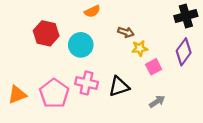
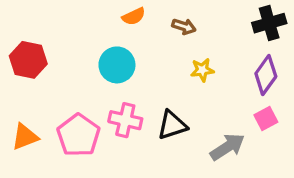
brown arrow: (126, 32) -> (184, 26), moved
red hexagon: (46, 33) -> (28, 60), moved
pink square: (154, 67) -> (266, 118), moved
gray arrow: (157, 101) -> (227, 147), size x1.5

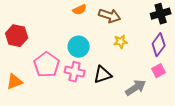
brown arrow: (184, 26) -> (110, 16), size x1.5
cyan circle: (117, 65) -> (79, 47), moved
pink pentagon: (78, 135) -> (47, 65), moved

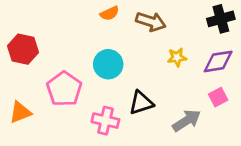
yellow star: (121, 42) -> (177, 57), moved
purple diamond: (159, 45) -> (218, 61), turned 45
pink cross: (75, 72) -> (105, 121), moved

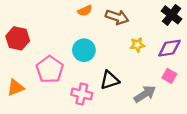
black cross: (221, 19) -> (172, 15), turned -36
pink square: (218, 97) -> (169, 76), turned -32

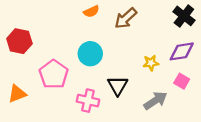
brown arrow: (117, 17) -> (126, 18), turned 120
yellow star: (137, 45) -> (151, 63), moved
black triangle: (110, 80) -> (118, 86), turned -42

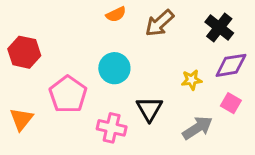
black cross: (184, 16) -> (219, 27), moved
orange triangle: (17, 94) -> (21, 119), turned -30

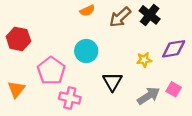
black cross: (219, 27) -> (150, 15), moved
pink square: (231, 103) -> (174, 89), moved
pink cross: (112, 128) -> (70, 98), moved

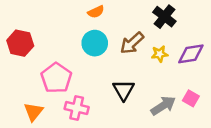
brown arrow: (120, 17) -> (132, 43), moved
cyan circle: (86, 51) -> (95, 43), moved
yellow star: (144, 60) -> (160, 54), moved
orange triangle: (16, 89) -> (33, 112), moved

